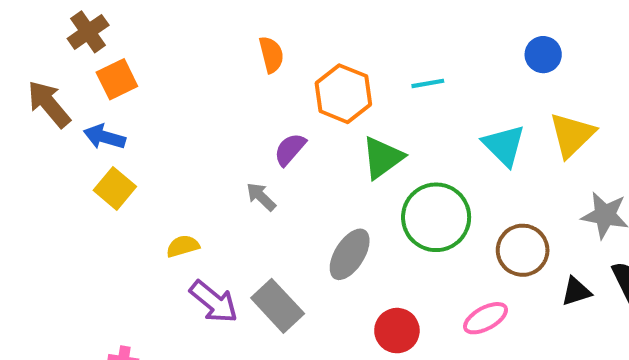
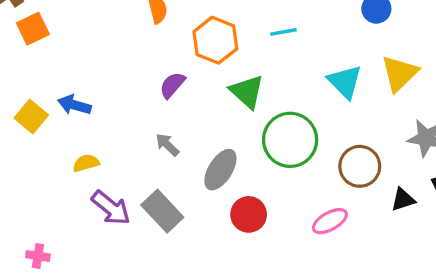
blue arrow: (105, 137) -> (74, 105), moved
green triangle: (383, 158) -> (247, 92), turned -42
gray arrow: (261, 197) -> (167, 145), moved
red circle: (397, 331) -> (249, 214), moved

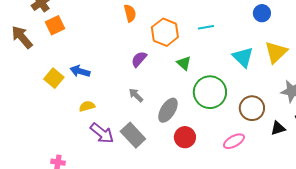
green triangle: (247, 92) -> (184, 63), size x0.7

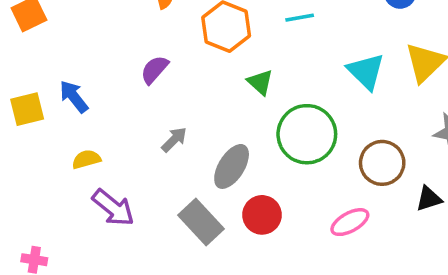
purple semicircle: (139, 59) -> (154, 70), moved
blue arrow: (80, 71) -> (74, 97), turned 36
yellow square: (54, 78) -> (27, 109), turned 36
gray arrow: (136, 95) -> (174, 140), turned 91
gray rectangle: (133, 135) -> (201, 222), moved

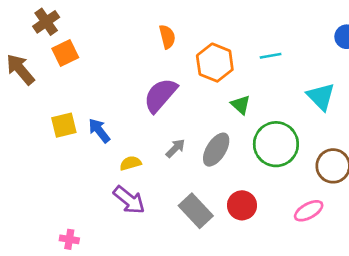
purple semicircle: (154, 70) -> (160, 95), size x1.6
blue arrow: (74, 97) -> (99, 131), moved
yellow semicircle: (86, 159) -> (130, 163), moved
gray ellipse: (232, 166) -> (216, 150), moved

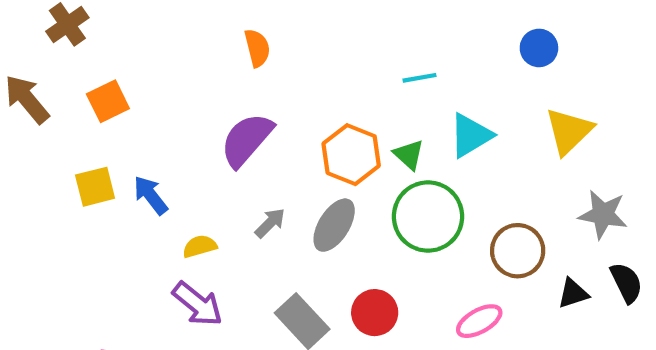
orange square: (65, 53) -> (108, 101), moved
orange hexagon: (215, 63) -> (351, 155), moved
cyan triangle: (321, 97) -> (471, 135), moved, turned 44
green triangle: (241, 105) -> (409, 155), moved

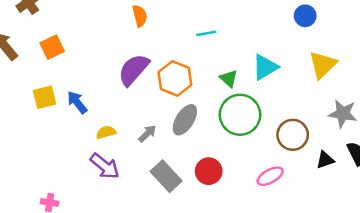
cyan line: (419, 78) -> (206, 33), moved
orange hexagon: (351, 155) -> (175, 78), moved
gray arrow: (270, 223) -> (147, 134), moved

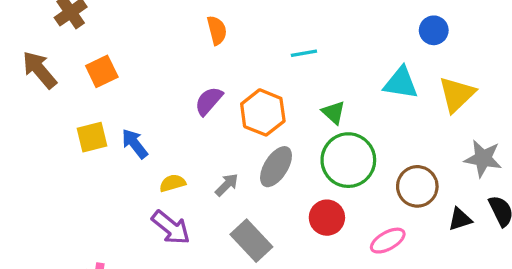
cyan triangle: (265, 67) -> (401, 83), moved, turned 40
purple semicircle: (134, 70) -> (209, 101), size x0.7
red circle: (209, 171) -> (327, 218), moved

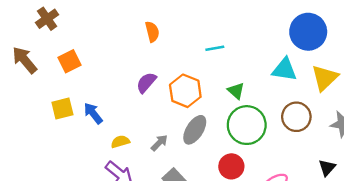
blue circle: (434, 30) -> (308, 32), size x1.8
brown circle: (417, 186) -> (296, 117), moved
black triangle: (460, 219) -> (327, 168), turned -30

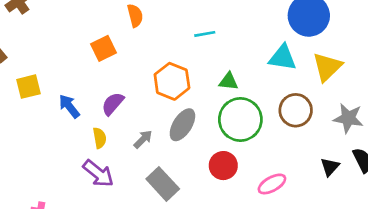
orange square: (69, 61) -> (104, 48), moved
purple semicircle: (146, 83) -> (113, 104), moved
green triangle: (236, 91) -> (229, 81), turned -36
yellow square: (62, 109) -> (29, 87), moved
yellow semicircle: (120, 142) -> (100, 138), turned 96

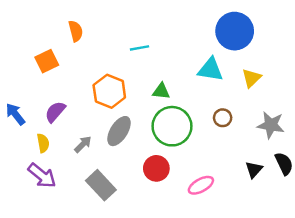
yellow triangle: (327, 67) -> (252, 78), size x0.7
brown circle: (296, 110) -> (223, 118), size x0.6

